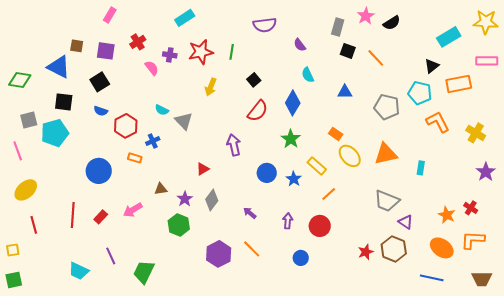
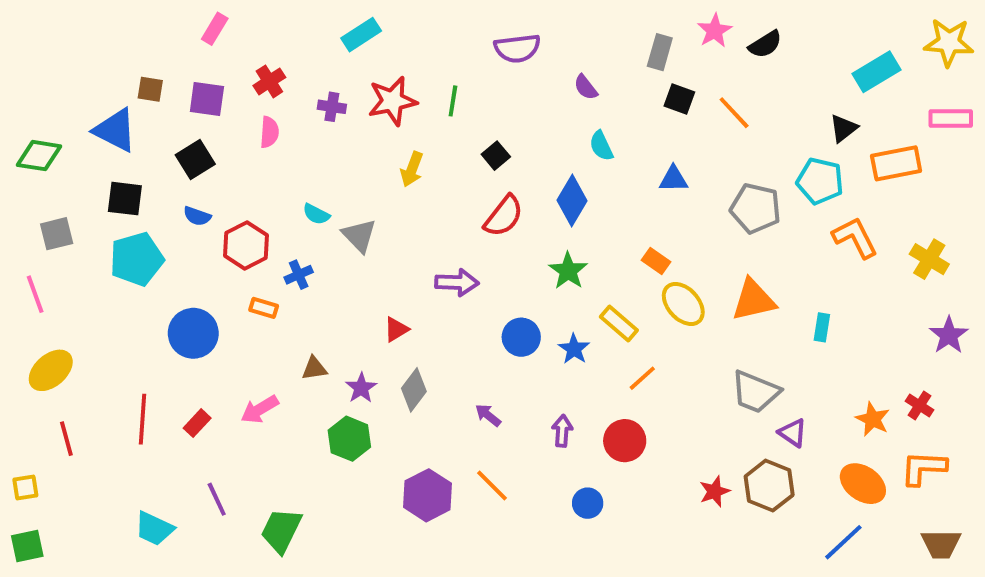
pink semicircle: (152, 68) -> (269, 132), moved, turned 42
cyan pentagon: (55, 133) -> (137, 259), moved
purple arrow: (234, 145) -> (457, 283), turned 105
blue line: (432, 278) -> (843, 542), turned -55

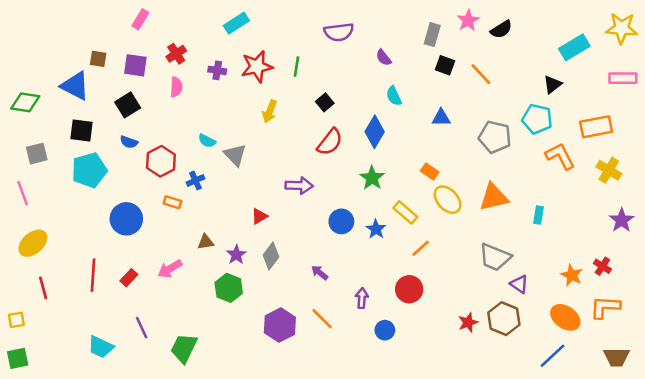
orange rectangle: (896, 163) -> (596, 127), moved
purple arrow: (562, 431) -> (362, 298), moved

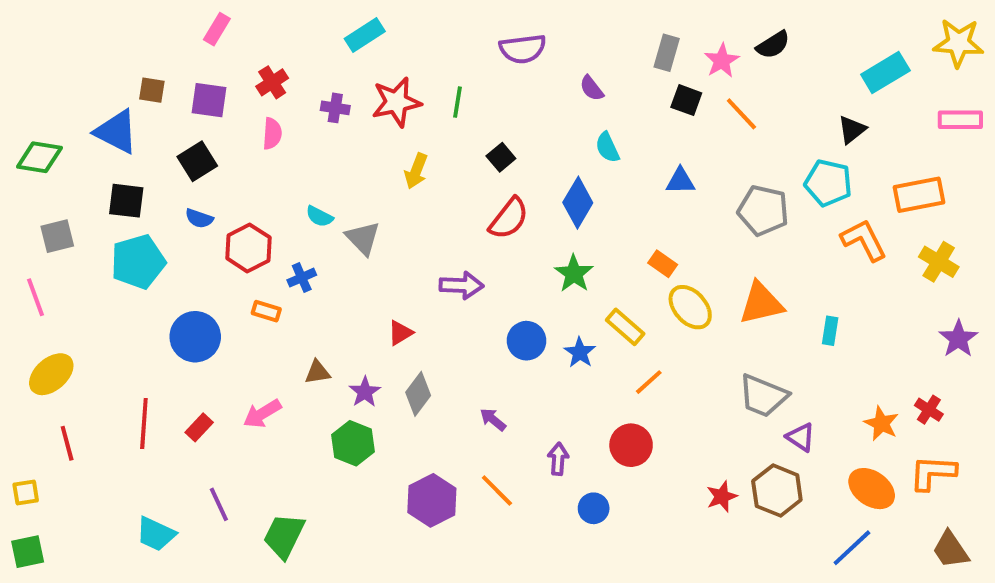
pink star: (468, 20) -> (722, 61), moved
brown trapezoid: (616, 357) -> (951, 550), turned 56

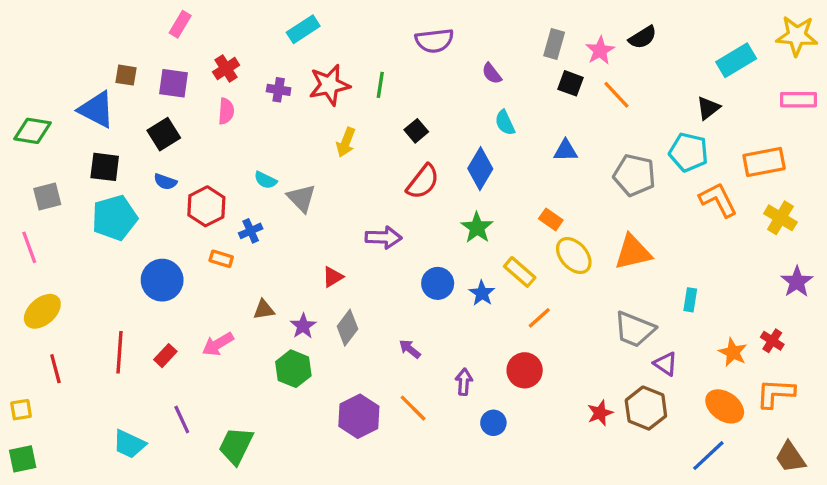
cyan rectangle: (830, 331) -> (690, 300), moved

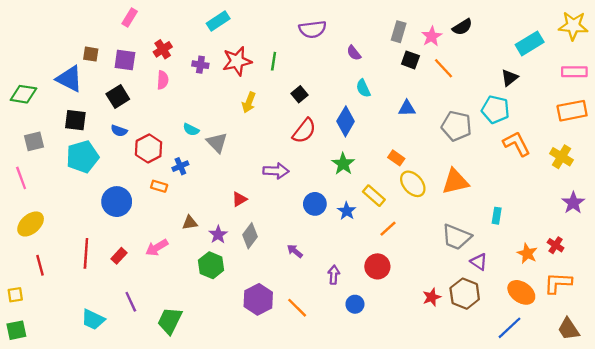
orange rectangle: (764, 162) -> (572, 111), moved
orange line: (413, 408) -> (297, 308), moved

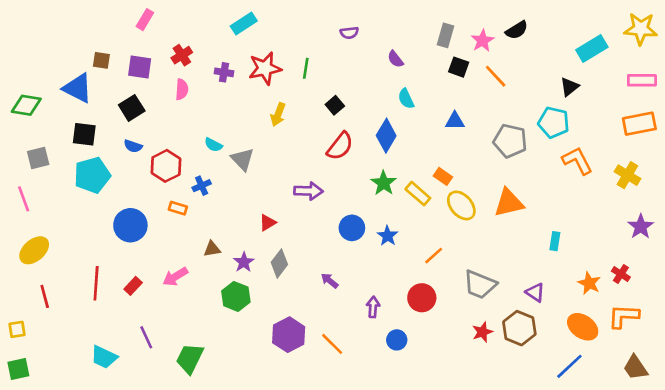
purple semicircle: (313, 29) -> (349, 33), size x0.6
yellow rectangle: (374, 196) -> (418, 194), moved
gray trapezoid: (456, 237) -> (480, 285), moved

